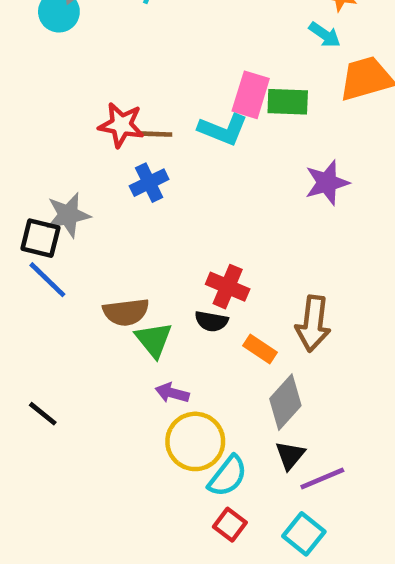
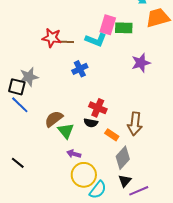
blue cross: (149, 183) -> (80, 69), moved
brown semicircle: (126, 312) -> (54, 119), turned 150

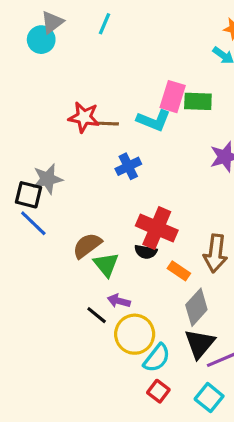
red cross: (98, 108) -> (157, 228), size x1.4
black line: (18, 163) -> (97, 315), moved
black triangle: (125, 181) -> (200, 344), size x1.5

